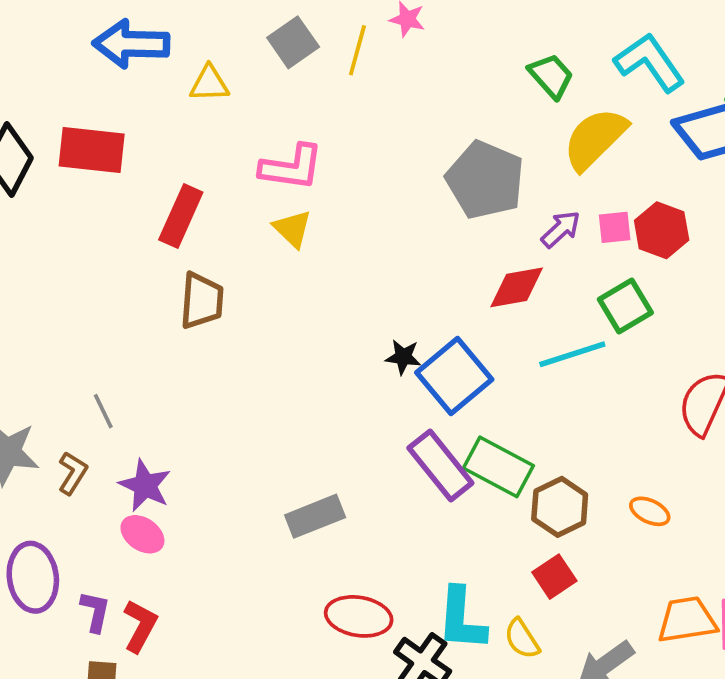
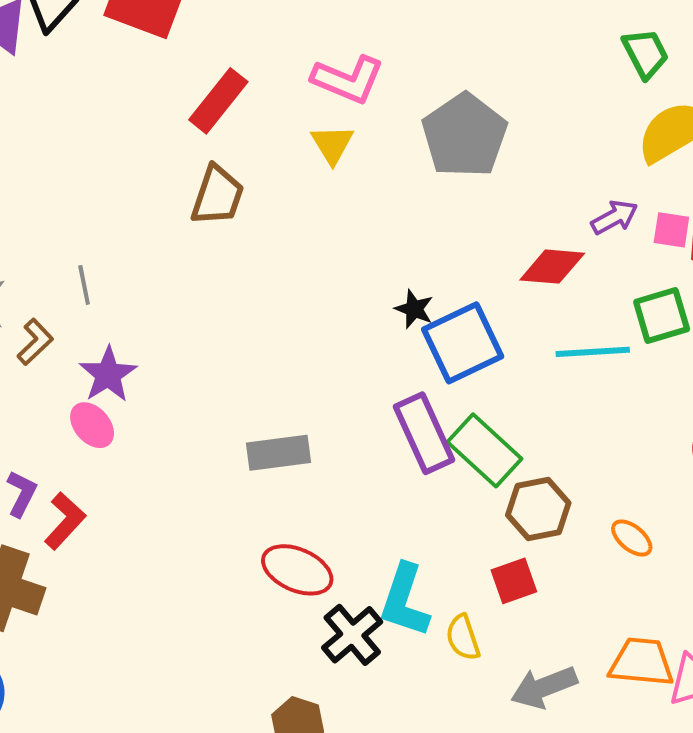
gray pentagon: (485, 180) -> (464, 135), moved

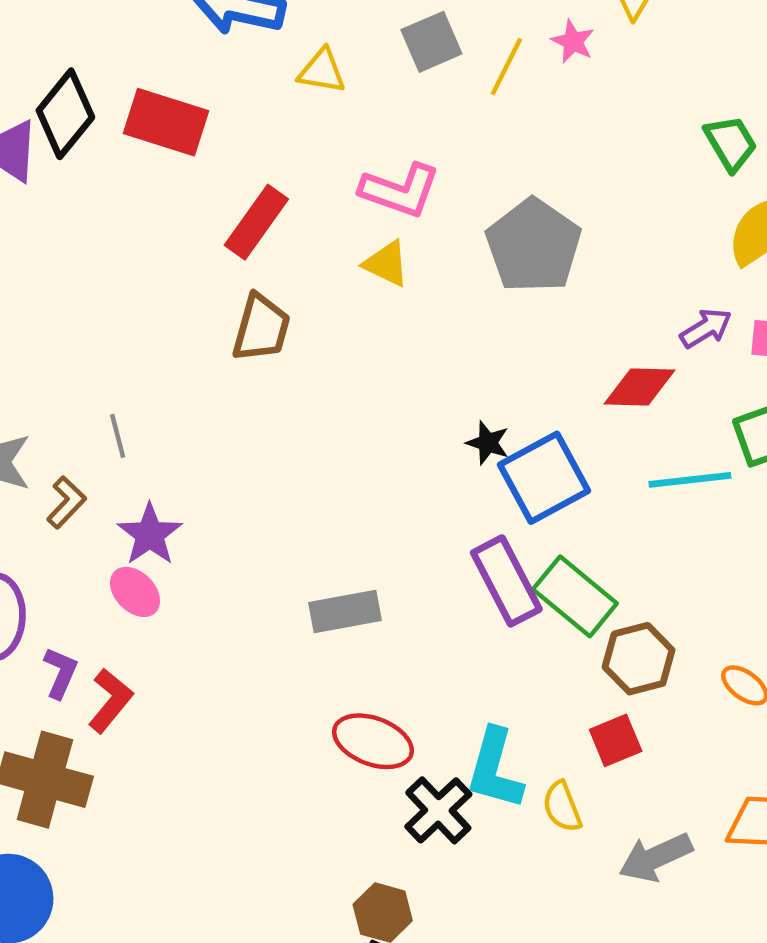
yellow triangle: (332, 144) -> (386, 264), turned -30

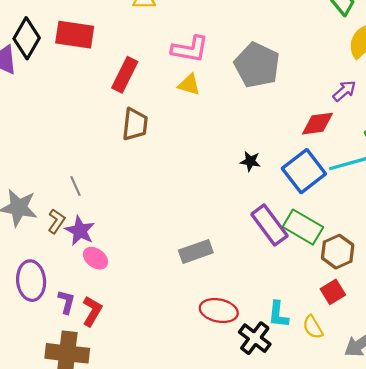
blue square: (544, 478) -> (304, 171), moved
purple star: (150, 534) -> (80, 231), moved
cyan L-shape: (495, 769) -> (278, 314), size x0.7

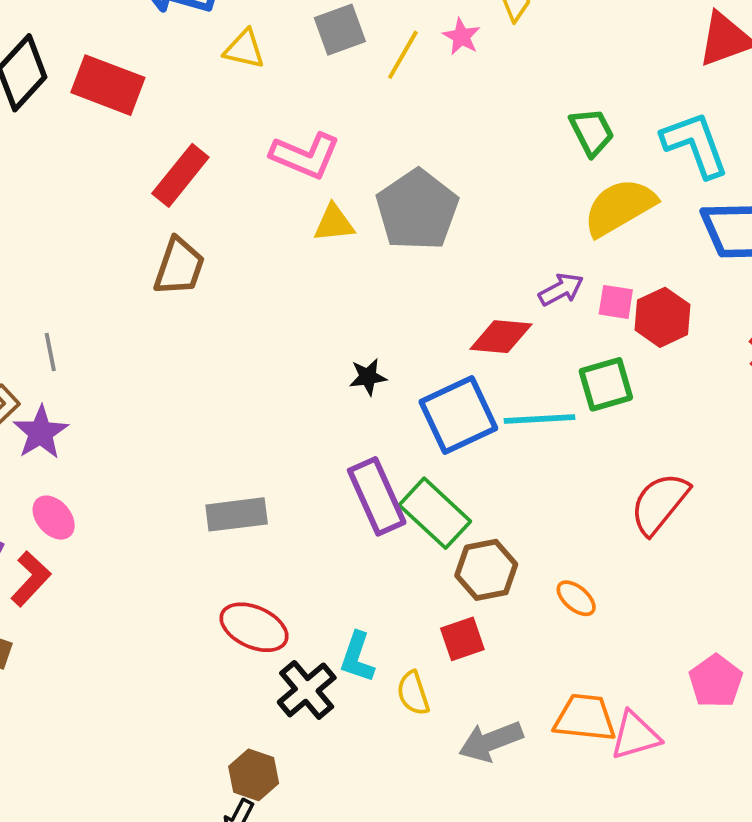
yellow triangle: (189, 85) -> (334, 223), moved, turned -35
black star: (250, 161) -> (368, 377), turned -30
pink ellipse: (95, 258) -> (54, 518), moved

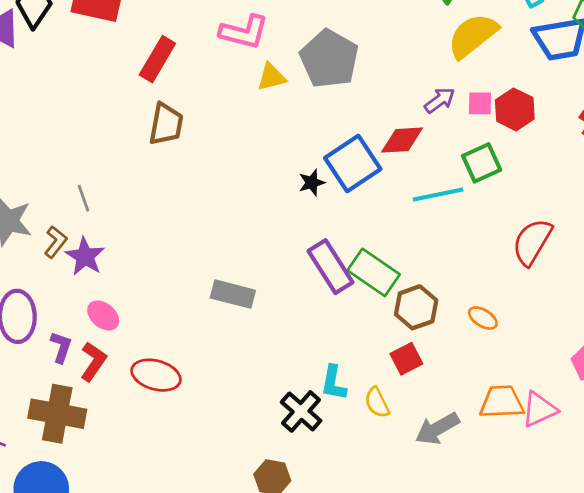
blue square: (458, 415) -> (353, 164), moved
gray rectangle: (237, 514) -> (233, 294), turned 30
red ellipse: (254, 627) -> (156, 375), moved

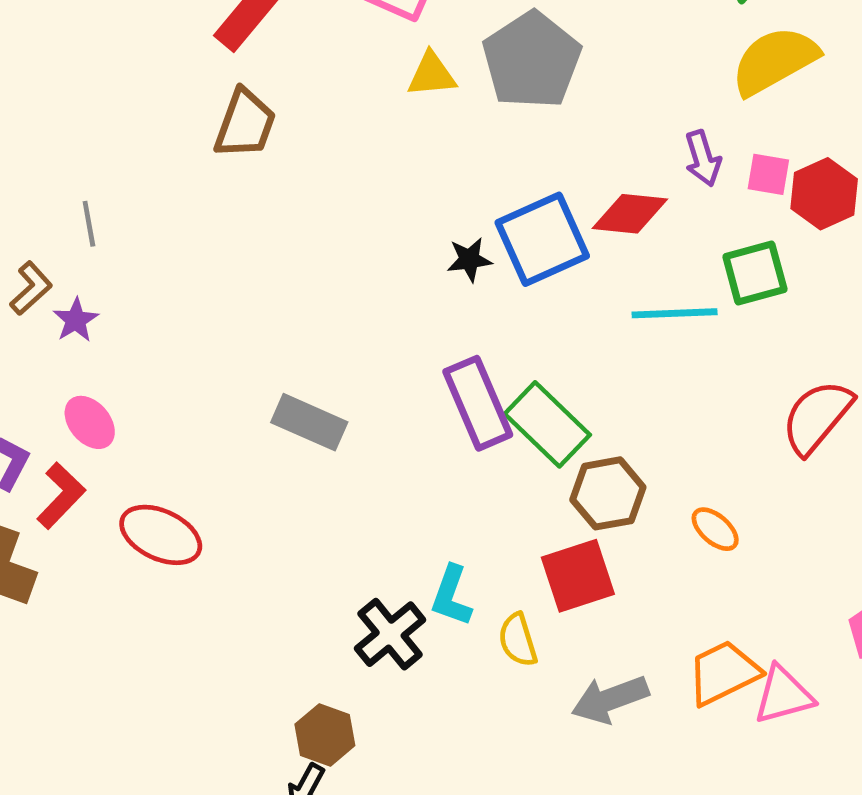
purple arrow: (440, 100) -> (703, 158), turned 100
purple star: (85, 256) -> (76, 320), size x0.7
red square: (406, 359) -> (578, 576), size x1.4
orange trapezoid: (502, 402) -> (723, 673), turned -33

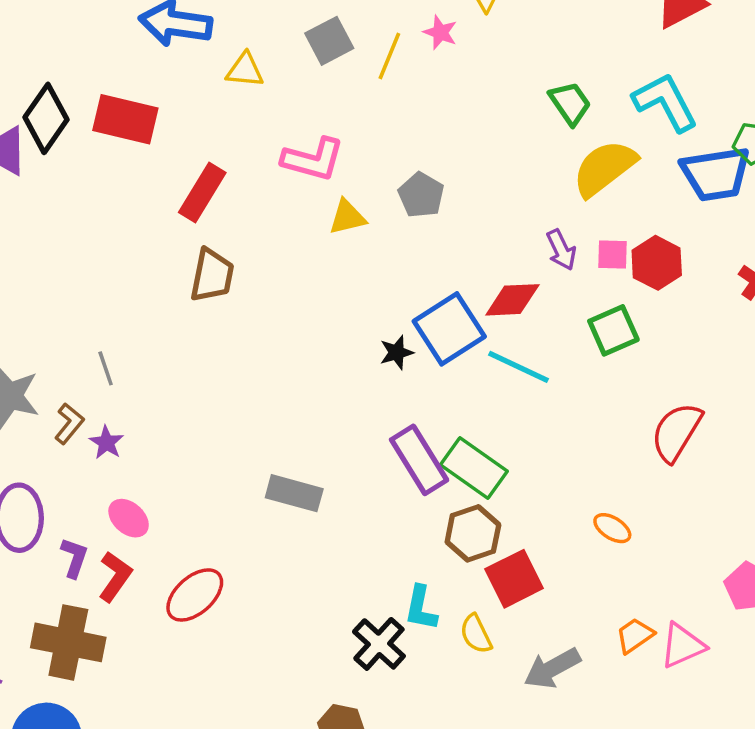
gray pentagon: (532, 60) -> (421, 195), size x0.6
cyan line: (675, 313) -> (519, 367), moved, turned 36
brown hexagon: (608, 493) -> (473, 533), moved
red ellipse: (161, 535) -> (195, 595), turned -58
orange trapezoid: (723, 673) -> (635, 635), size x0.7

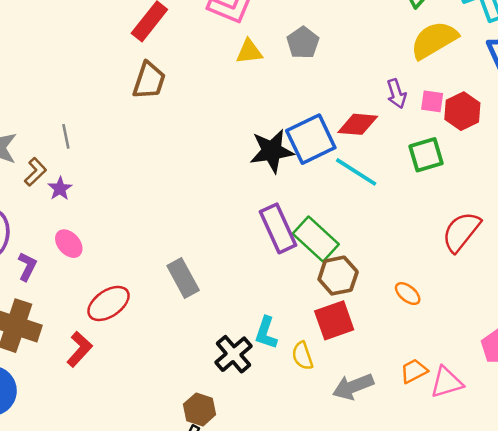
black star: (397, 352) -> (272, 151), size x1.8
gray rectangle: (294, 493) -> (183, 278), moved, turned 39
brown hexagon: (473, 533) -> (338, 276), moved
red L-shape: (115, 577) -> (79, 349), moved

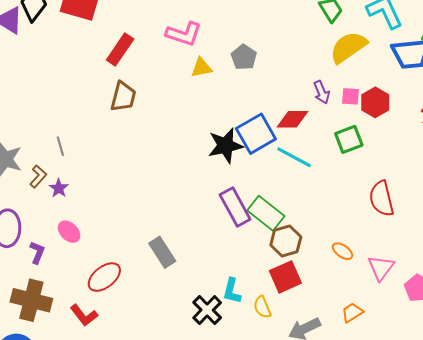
red semicircle: (461, 232) -> (382, 199), turned -48
red L-shape: (79, 349) -> (84, 315), turned 104
pink triangle: (447, 382) -> (381, 268), moved, turned -32

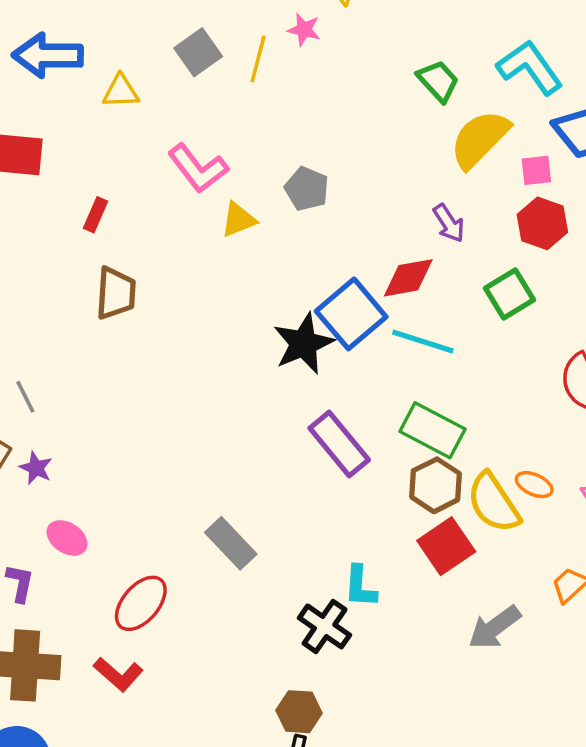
pink L-shape: (184, 34) -> (198, 168), turned 45
red rectangle: (120, 49) -> (96, 215), size x0.6
pink square: (350, 96) -> (536, 170), moved
green rectangle: (266, 213) -> (433, 430), moved
yellow semicircle: (262, 307) -> (493, 503), moved, size x1.6

